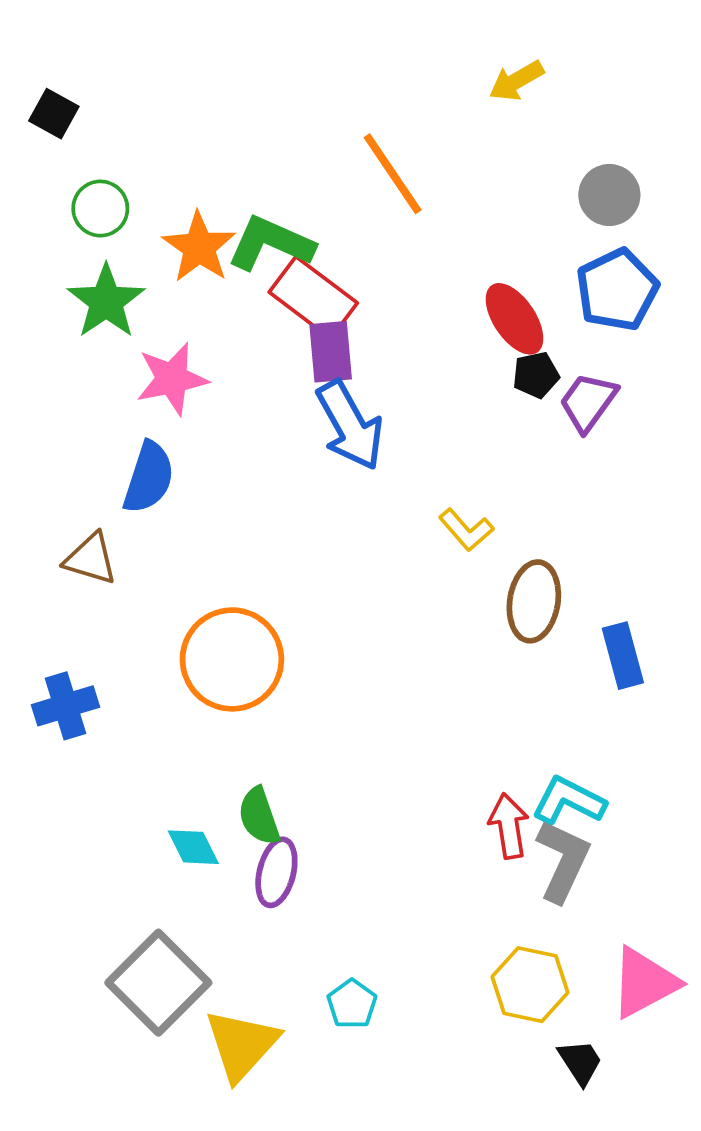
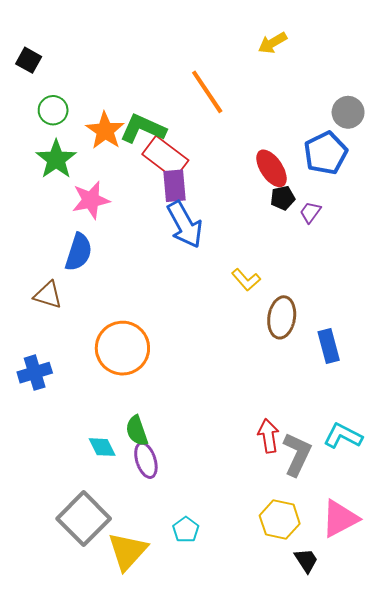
gray circle: (609, 195) -> (348, 112), moved
purple trapezoid: (588, 402) -> (310, 212), size x0.7
cyan L-shape: (569, 801) -> (343, 436), moved
purple ellipse: (276, 872) -> (146, 460), turned -32

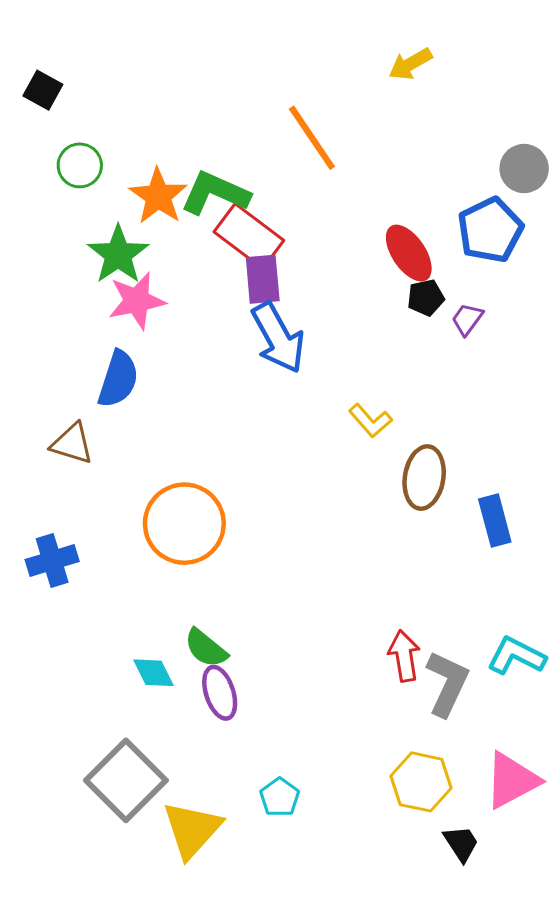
green star: (56, 159) -> (118, 255), moved
green semicircle: (137, 431) -> (206, 648), turned -32

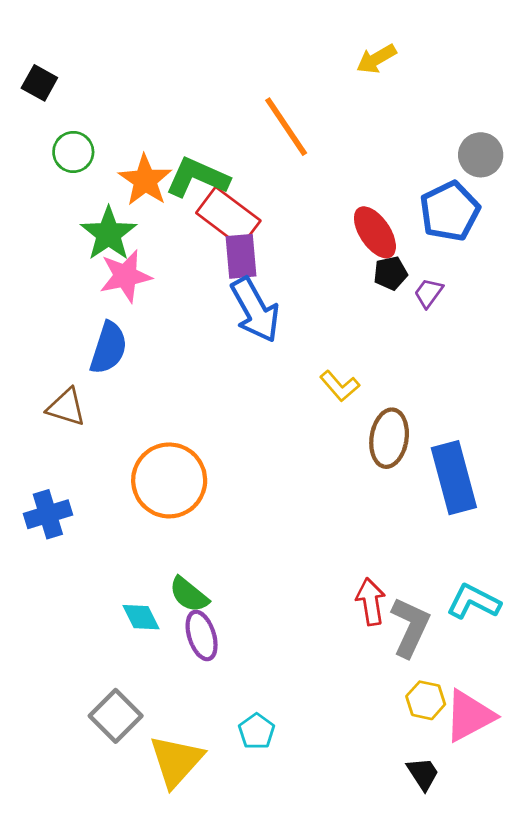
blue rectangle: (495, 521) -> (454, 478), size x1.5
gray square: (126, 780) -> (116, 716), size x0.7
yellow hexagon: (421, 782) -> (426, 700), moved, size x0.7

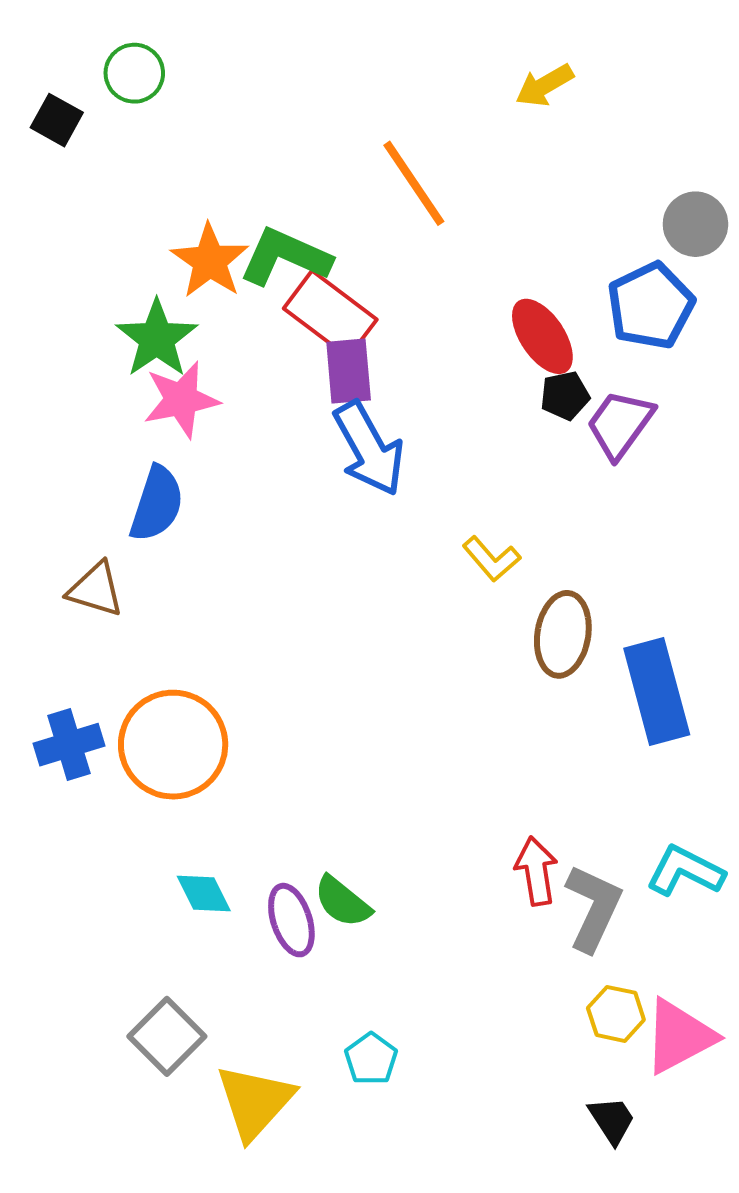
green circle: (73, 152) -> (134, 73), moved
purple trapezoid: (429, 293) -> (620, 424), size x1.6
orange circle: (169, 480) -> (173, 745), moved
green semicircle: (189, 595) -> (342, 902), moved

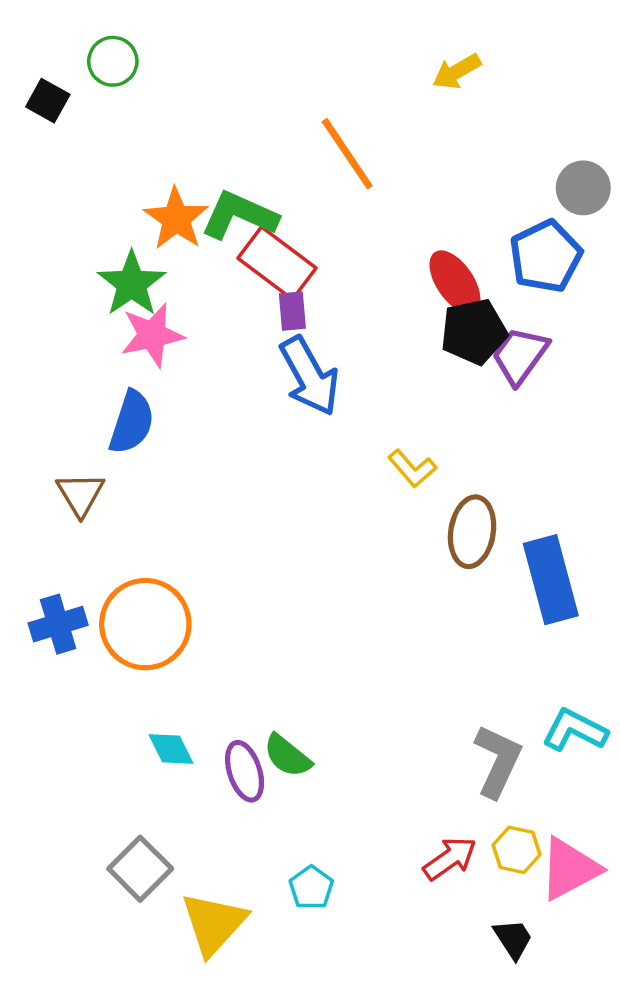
purple rectangle: (349, 371) -> (292, 311), size x0.7
black pentagon: (565, 396) -> (474, 332), size x1.6
brown triangle: (96, 589) -> (80, 494), turned 42
red arrow: (536, 871) -> (450, 858), moved, turned 64

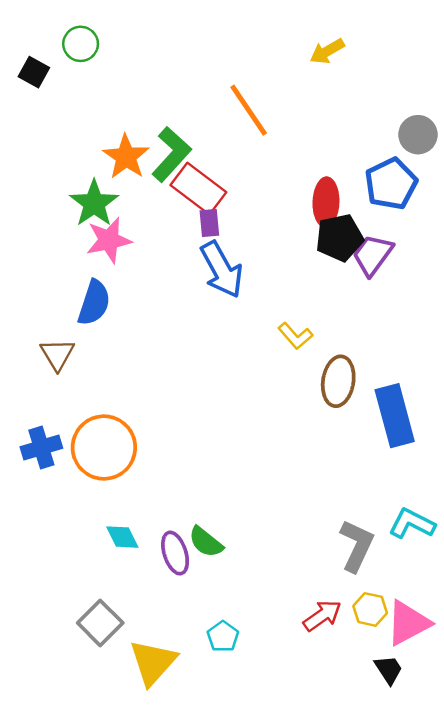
green L-shape: (239, 215) -> (171, 154), turned 108
red ellipse: (455, 282) -> (326, 202), turned 36
black trapezoid: (513, 939) -> (389, 670), moved

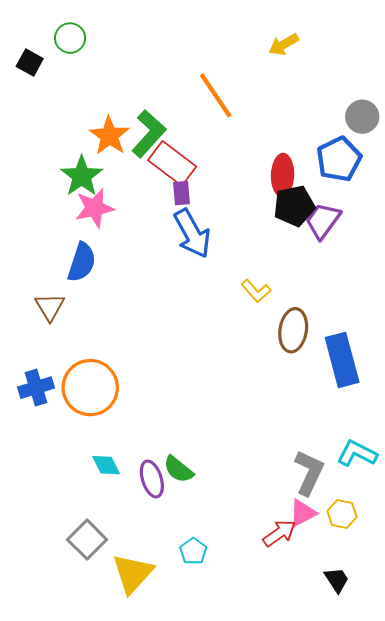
yellow hexagon: (370, 609) -> (342, 514), moved
pink triangle: (408, 623) -> (303, 513), moved, size x0.7

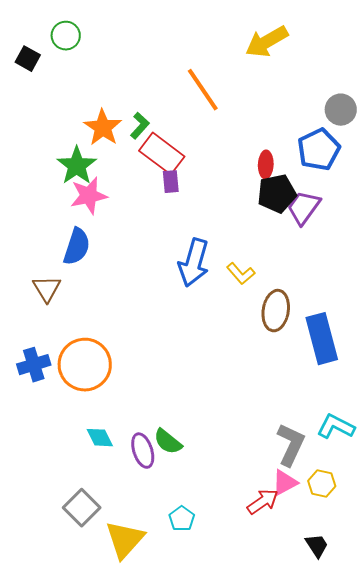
yellow arrow: (284, 44) -> (267, 42), size x1.5
green L-shape: (149, 134) -> (140, 126), size x0.6
red ellipse: (283, 175) -> (266, 165), size x0.7
blue arrow: (192, 234) -> (194, 263), moved, turned 45

